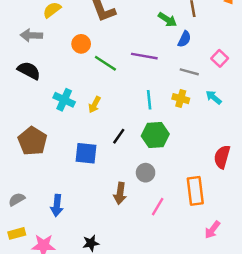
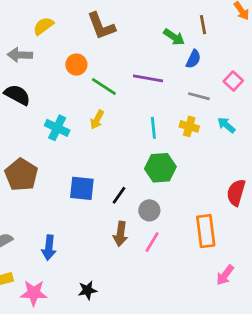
yellow arrow: (94, 105) -> (97, 120), moved
black line: (119, 136) -> (119, 195), moved
pink line: (158, 207) -> (152, 242), moved

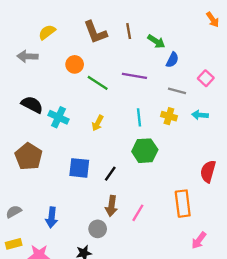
brown line: (203, 25) -> (129, 31), moved
black semicircle: (17, 95) -> (32, 105), moved
yellow arrow: (97, 120) -> (98, 123), moved
cyan arrow: (226, 125) -> (200, 115), turned -35
gray circle: (149, 210) -> (98, 229), moved

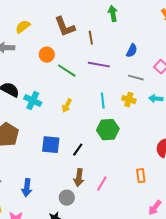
brown line: (129, 31) -> (91, 38), moved
green arrow: (156, 41) -> (113, 14), moved, turned -133
orange rectangle: (183, 204) -> (141, 176), size x0.6

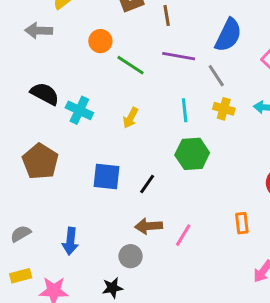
blue semicircle: (132, 51) -> (228, 35), size x1.6
gray line: (136, 78) -> (216, 76), moved, turned 42
brown arrow: (79, 178) -> (149, 226), turned 78

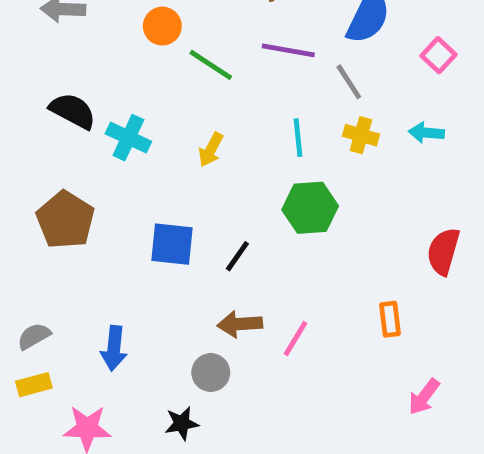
yellow rectangle: (21, 276) -> (34, 385), moved

